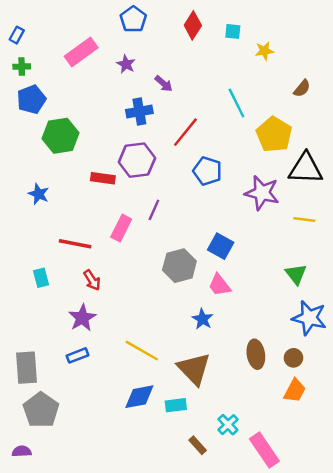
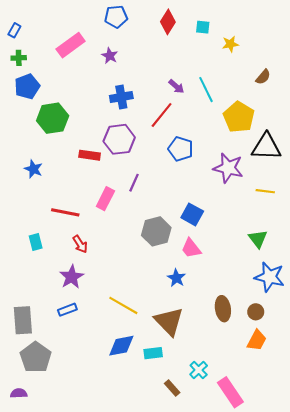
blue pentagon: (133, 19) -> (116, 17), turned 30
purple arrow: (164, 84) -> (176, 86), moved

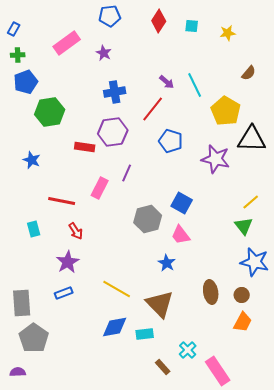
yellow star: (230, 44) -> (228, 33), moved
yellow line: (265, 191) -> (251, 202), moved, turned -48

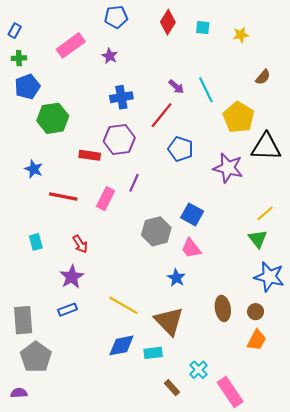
red line: (62, 201) -> (63, 196), moved

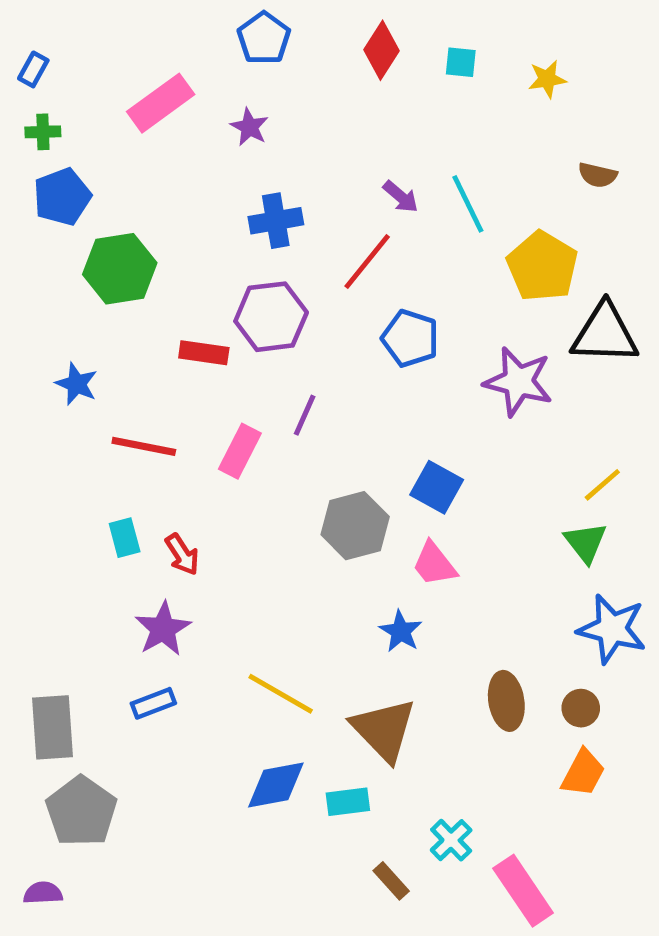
blue pentagon: (116, 17) -> (264, 38), turned -30
brown semicircle: (263, 77) -> (598, 175), turned 63
cyan rectangle: (36, 242) -> (125, 538), moved

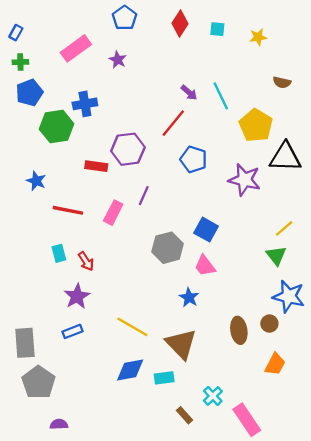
blue cross: (276, 221) -> (85, 104), moved
brown circle: (581, 708) -> (269, 324), moved
purple semicircle: (43, 893) -> (59, 424), moved

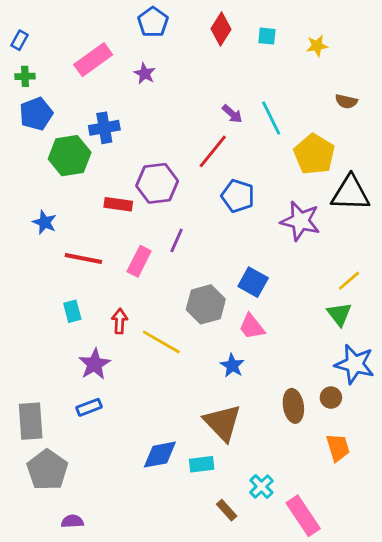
red arrow: (86, 261) -> (120, 321), moved, turned -144
yellow line: (132, 327) -> (161, 342), moved
orange trapezoid: (275, 364) -> (338, 448), turned -45

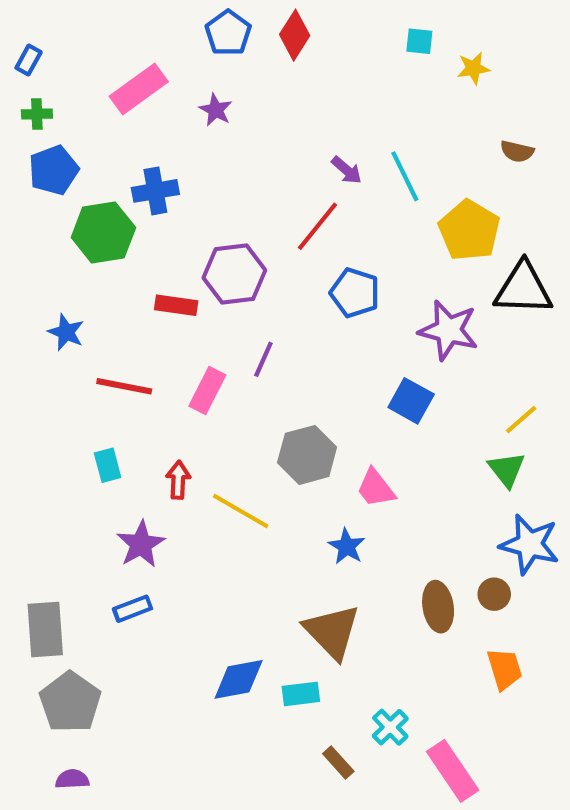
red diamond: (221, 29) -> (295, 35), moved
cyan square: (267, 36) -> (419, 41), moved
blue square: (253, 282) -> (411, 401), moved
purple semicircle: (72, 521) -> (72, 779), moved

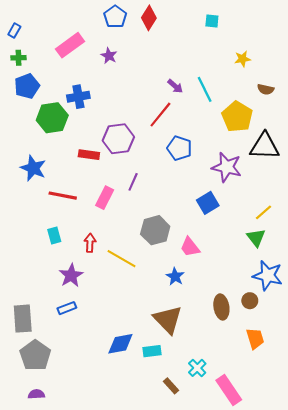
yellow star: (473, 68) -> (242, 59), moved
brown semicircle: (517, 151) -> (266, 89), moved
blue star: (66, 332) -> (33, 168), size x1.4
blue square: (411, 401) -> (208, 203), turned 30

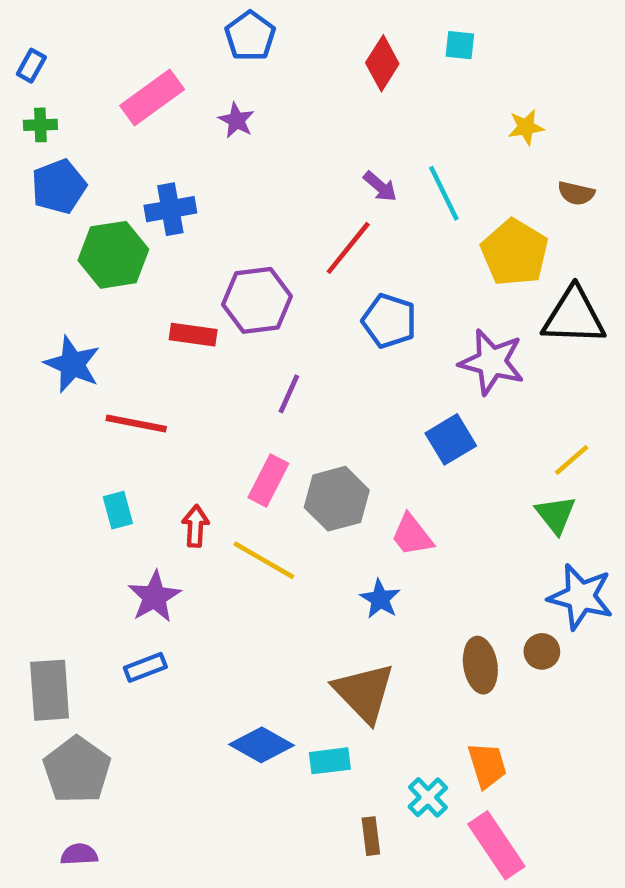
red diamond: (149, 18) -> (382, 63), moved
pink rectangle: (105, 198) -> (268, 480), moved
orange trapezoid: (255, 339) -> (487, 765), moved
blue diamond: (120, 344) -> (262, 745), turned 40
brown rectangle: (171, 386) -> (371, 836), turned 35

